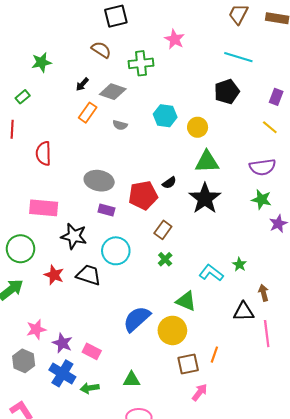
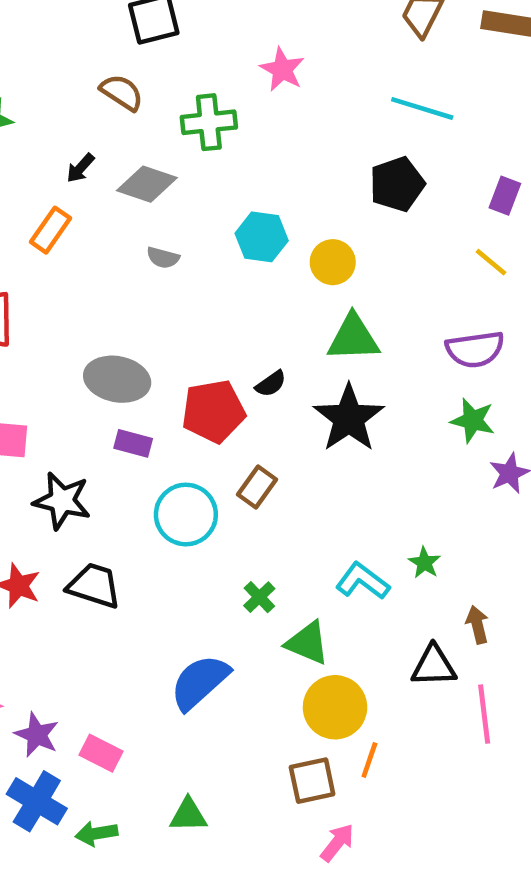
orange rectangle: (88, 113) -> (51, 230), moved
cyan circle: (116, 251) -> (186, 515), moved
green cross: (165, 259) -> (259, 597), moved
yellow circle: (172, 330) -> (335, 707), moved

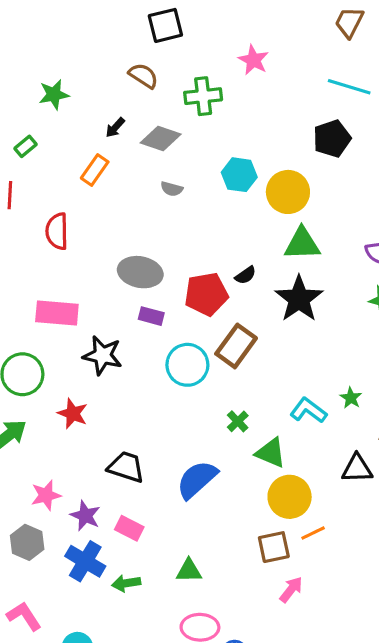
yellow circle: (333, 262) -> (288, 192), size x1.4
brown rectangle: (257, 487) -> (236, 346), size x1.5
black trapezoid: (94, 586) -> (126, 467), moved
orange line: (369, 760) -> (313, 533), turned 45

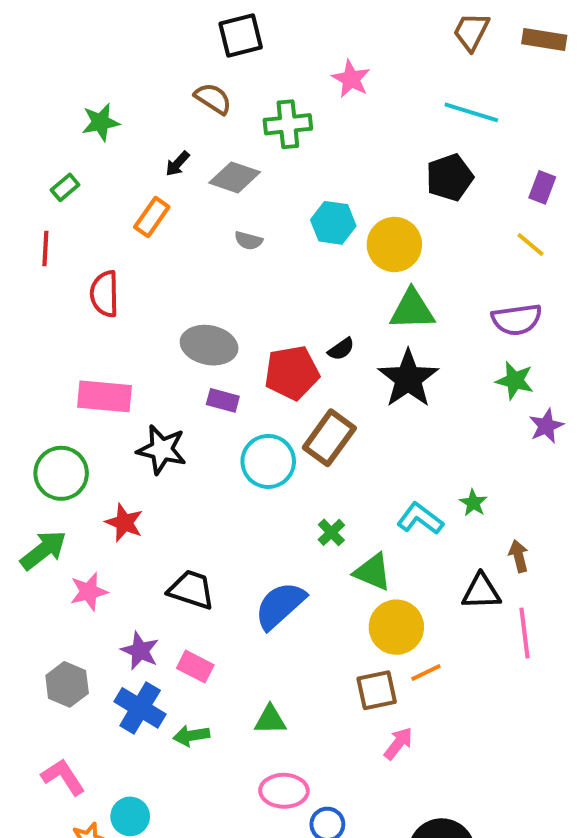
pink star: (46, 495) -> (89, 592), moved

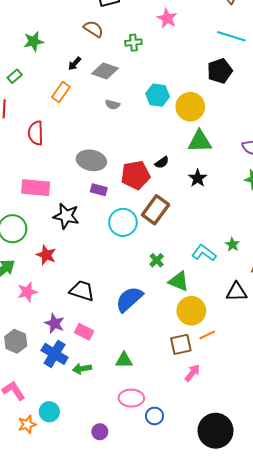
green cross: (288, 124) -> (133, 43), size x0.7
black star: (408, 379) -> (198, 178), size x0.6

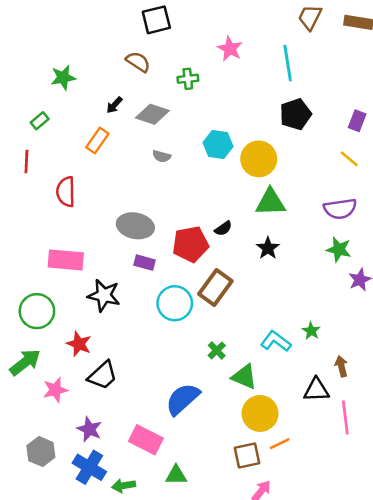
cyan line: (231, 36) -> (288, 63), moved, turned 64
black trapezoid: (82, 291) -> (103, 375), moved, turned 120
pink rectangle: (84, 332) -> (146, 440), moved, size x1.4

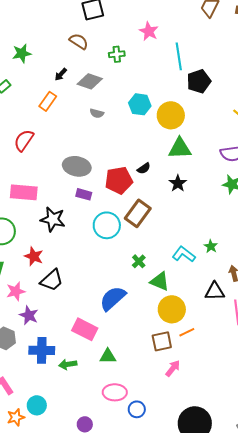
cyan line: (288, 63) -> (179, 56), moved
red semicircle: (66, 192) -> (24, 140), turned 35
purple star: (89, 429) -> (29, 315), moved
blue cross: (89, 467) -> (42, 350), turned -30

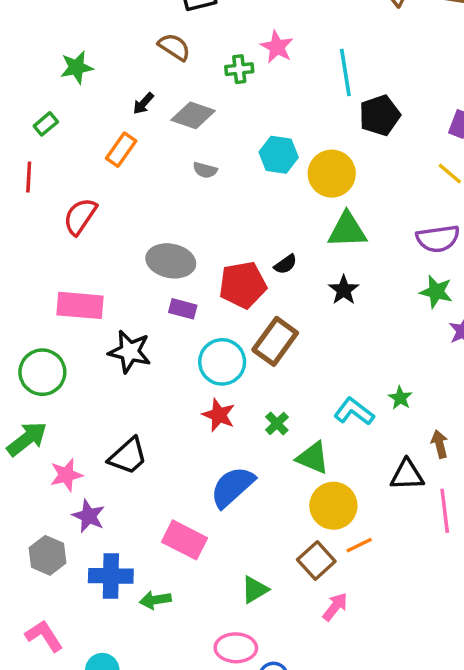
pink star: (149, 31) -> (277, 47), moved
red star: (34, 256) -> (219, 415), moved
brown square: (162, 341) -> (316, 561), turned -30
green triangle: (108, 356) -> (255, 590), moved, turned -30

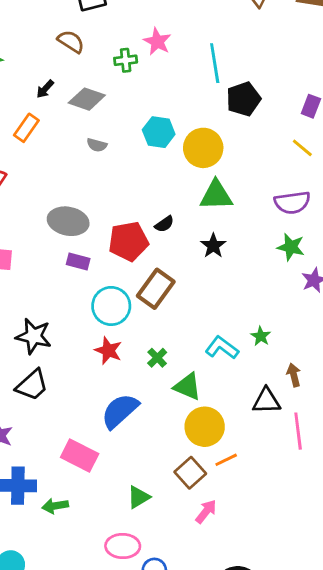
black star: (130, 352) -> (34, 336), moved

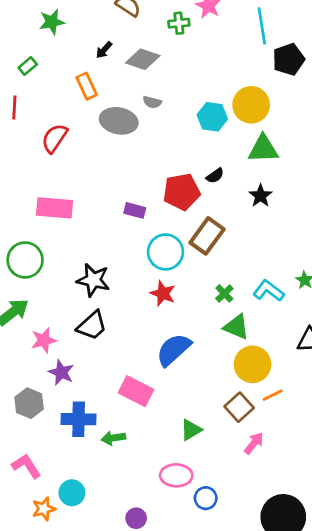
orange rectangle: (26, 128) -> (87, 86), turned -60
cyan hexagon: (159, 132) -> (212, 117), moved
gray ellipse: (68, 221) -> (119, 121), moved
green cross: (157, 358) -> (224, 293), moved

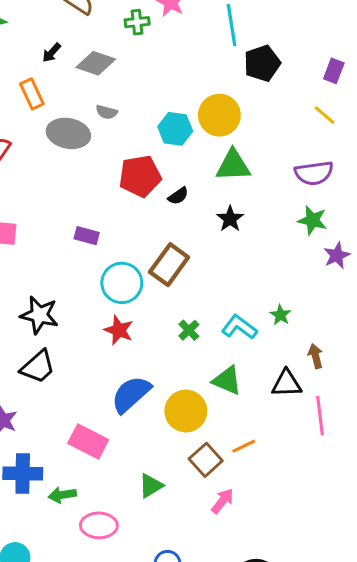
red pentagon: (182, 192) -> (140, 176), moved
green triangle: (236, 327) -> (227, 381), moved
yellow circle: (252, 364) -> (186, 411), moved
pink ellipse: (176, 475) -> (99, 525), moved

